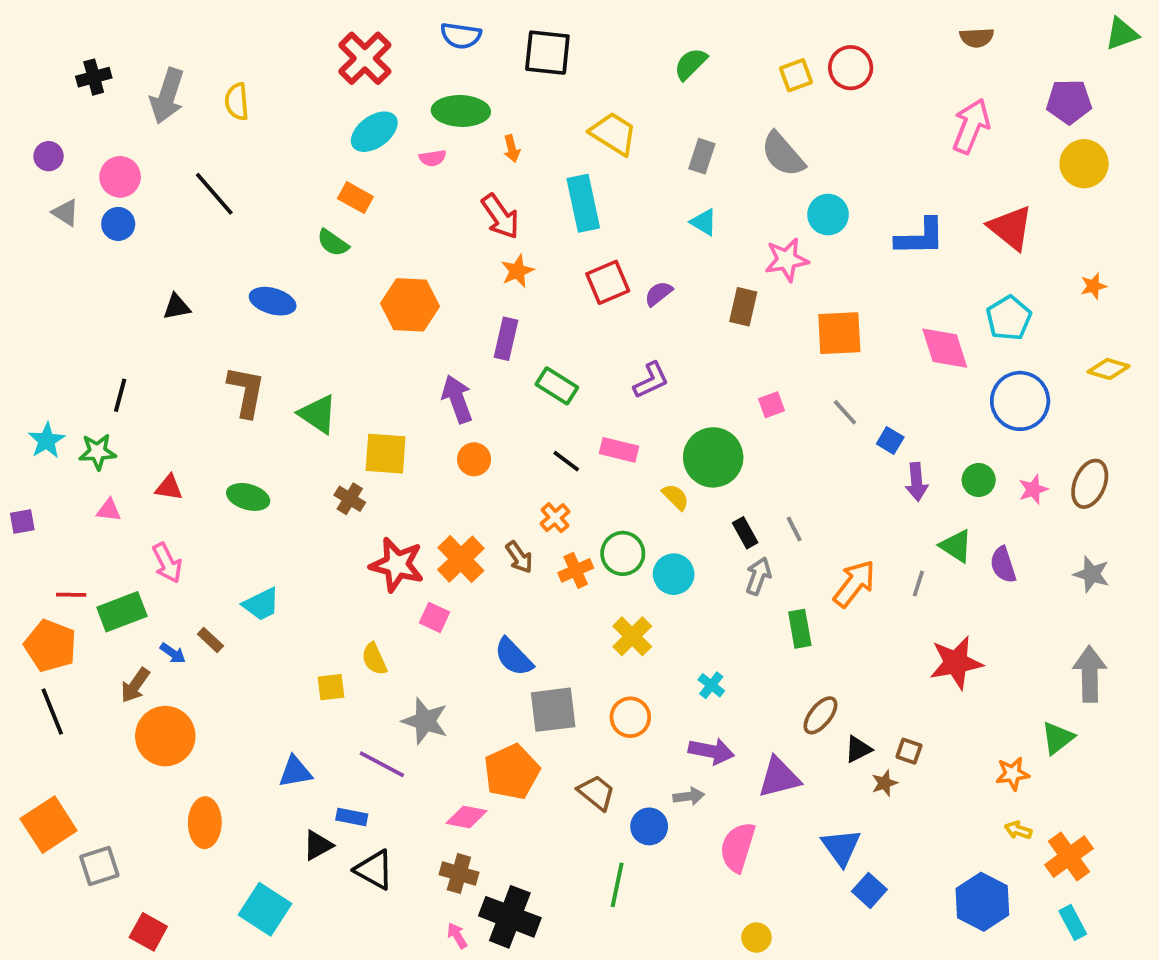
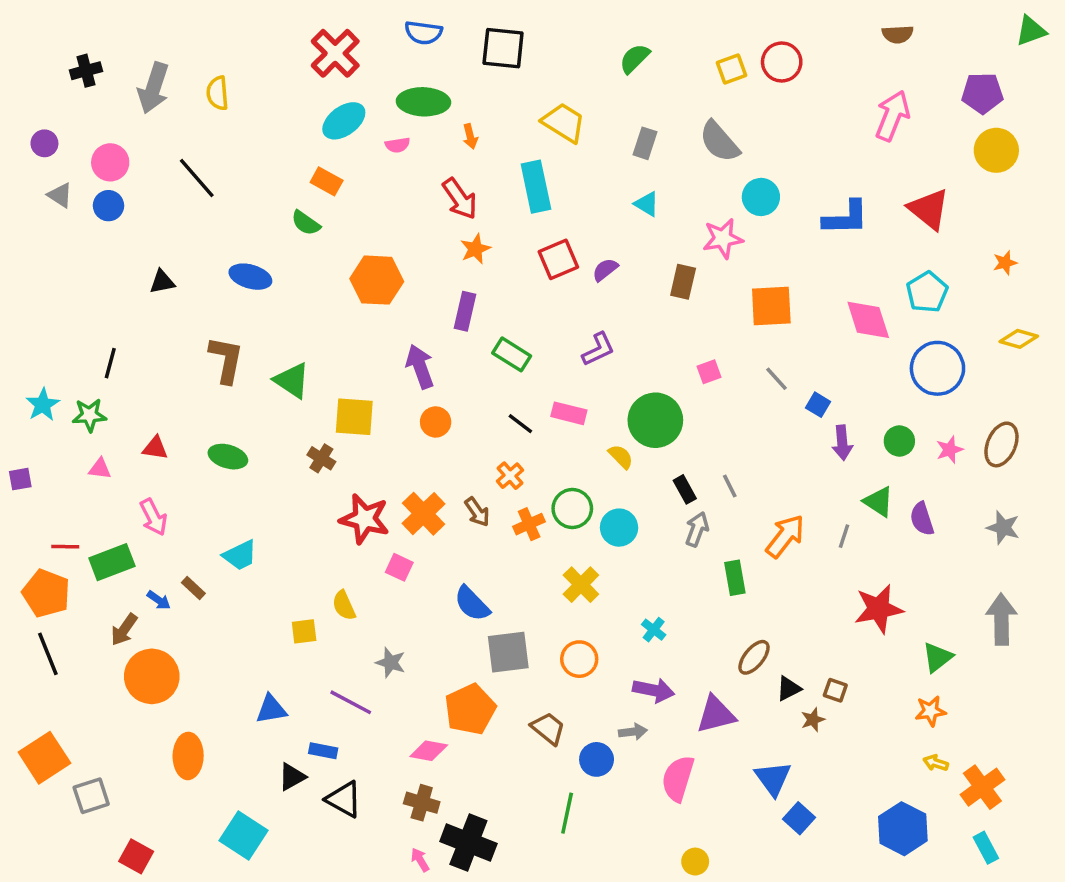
gray star: (425, 721) -> (391, 663), size x0.7
green triangle: (1058, 738) -> (937, 657), moved

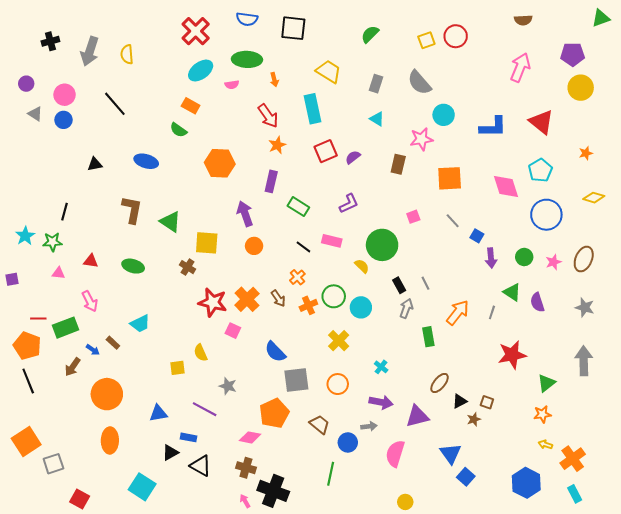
orange circle: (152, 676) -> (107, 394), moved

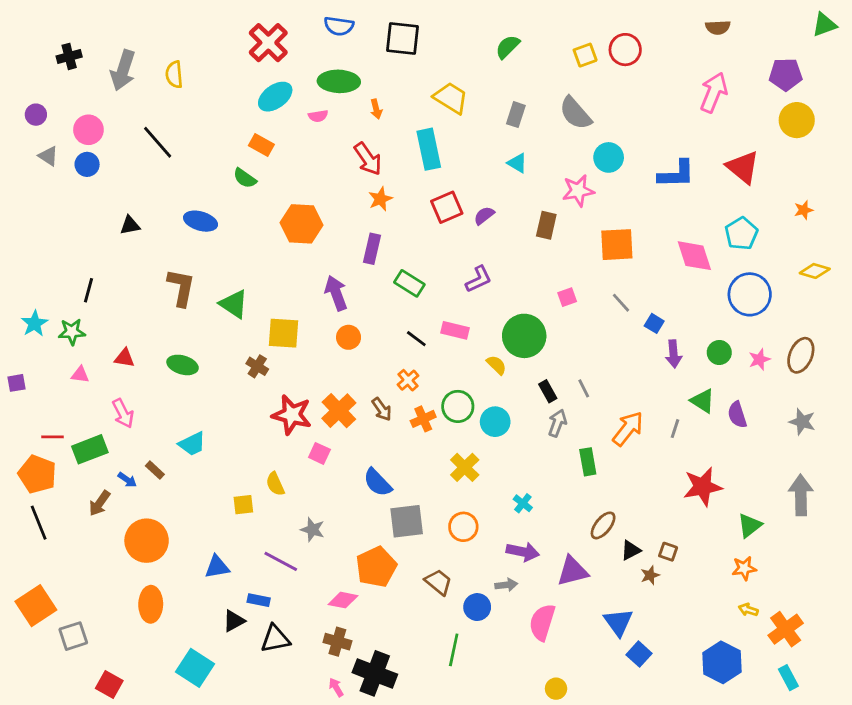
black triangle: (201, 466) -> (275, 639), turned -40

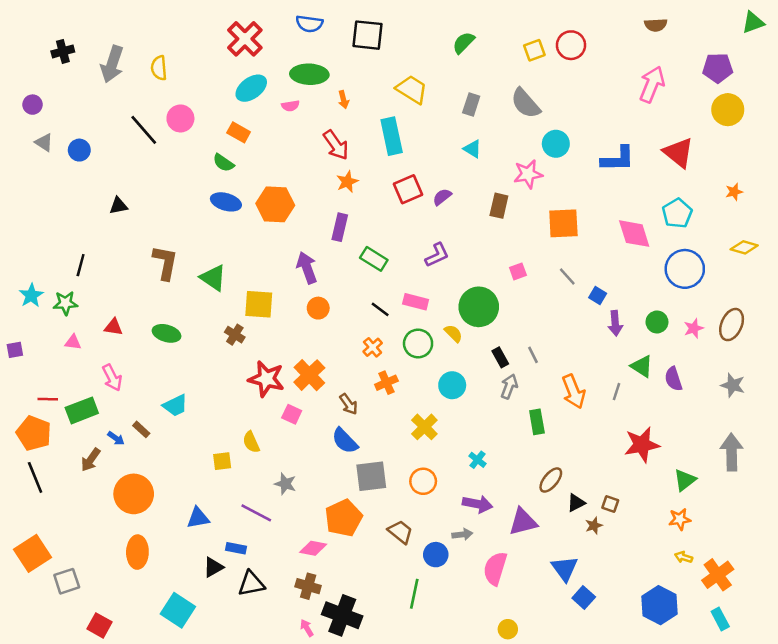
pink circle: (88, 130) -> (180, 118), moved
blue ellipse: (201, 221) -> (226, 202), moved
green circle: (458, 406) -> (418, 343), moved
brown arrow: (382, 409) -> (349, 404), moved
orange arrow: (628, 429) -> (574, 392), turned 120

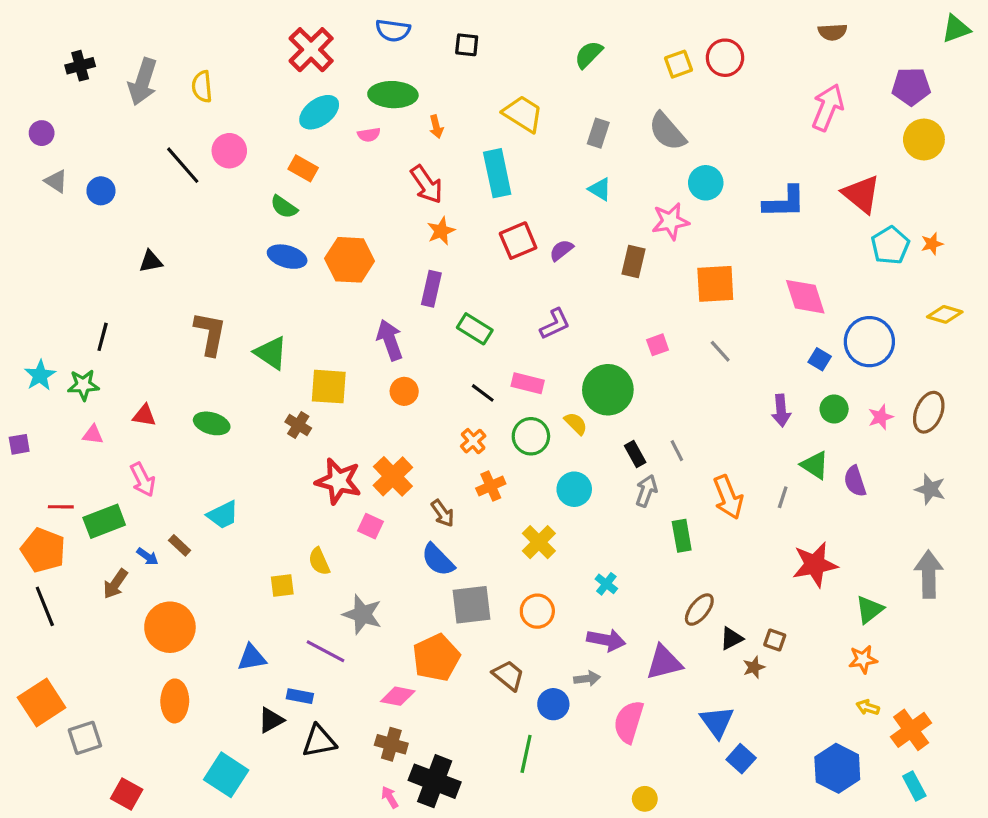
black square: (367, 35) -> (467, 45), size x0.6
cyan pentagon: (677, 213) -> (890, 245), moved
blue square: (598, 295) -> (820, 359), moved
gray star: (285, 484) -> (362, 614), size x1.4

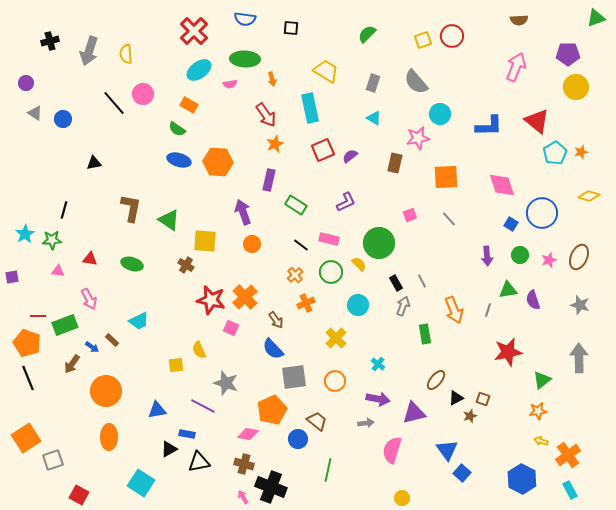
green triangle: (815, 465) -> (508, 290), turned -42
blue circle: (553, 704) -> (298, 439), moved

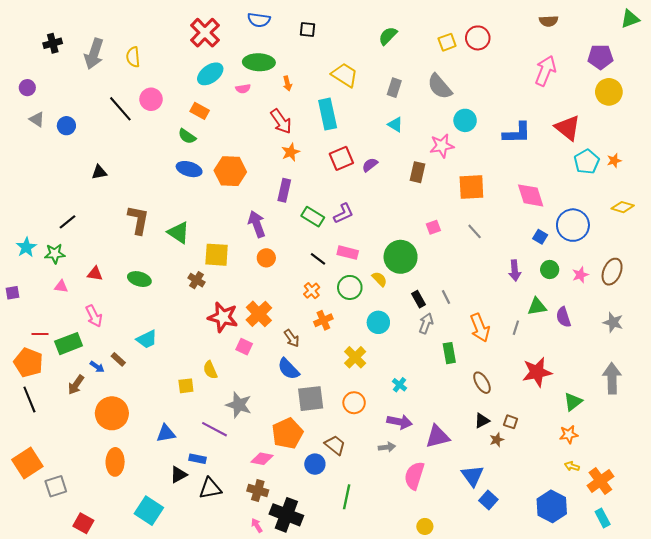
purple L-shape: (346, 202) -> (343, 213), moved
black line: (64, 210) -> (67, 222), turned 36
brown ellipse: (436, 380) -> (482, 383), moved, turned -70

